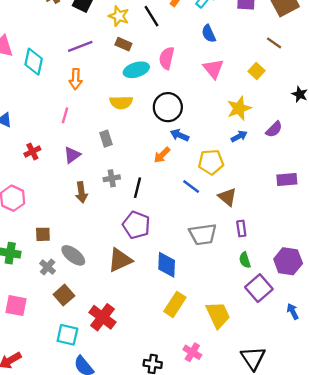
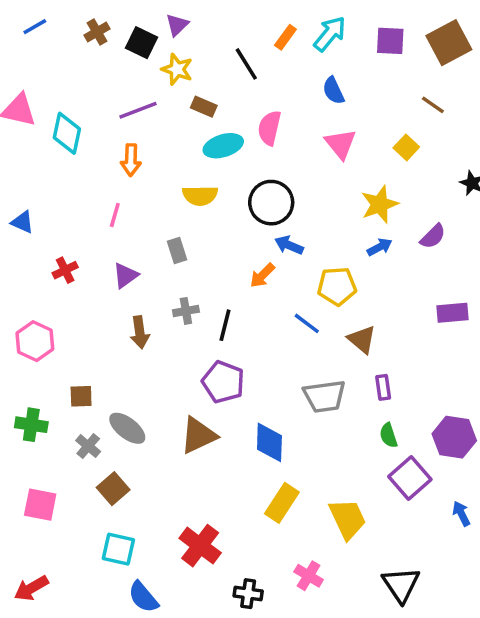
yellow star: (119, 16) -> (177, 69), moved
red cross: (102, 317) -> (200, 546), moved

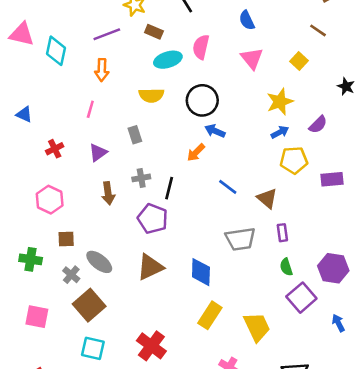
yellow pentagon: (337, 286) -> (294, 160), moved
pink hexagon: (35, 341) -> (50, 200), moved
purple pentagon: (223, 382) -> (153, 219), moved
brown square: (113, 489) -> (89, 305), size x1.4

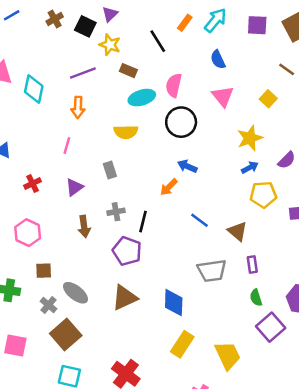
black circle: (202, 100) -> (181, 122), moved

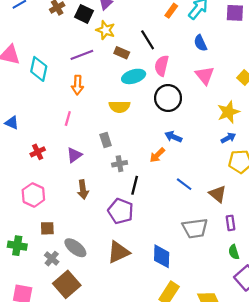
black line: (158, 41) -> (148, 40), moved
gray cross: (116, 212) -> (120, 164), moved

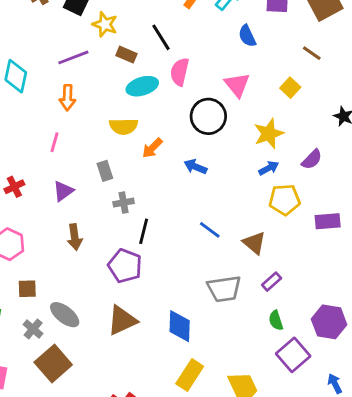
blue semicircle: (200, 43) -> (247, 36), moved
black circle: (168, 98) -> (208, 116), moved
orange arrow: (157, 155) -> (152, 148), moved
purple rectangle: (231, 223) -> (272, 282), turned 56

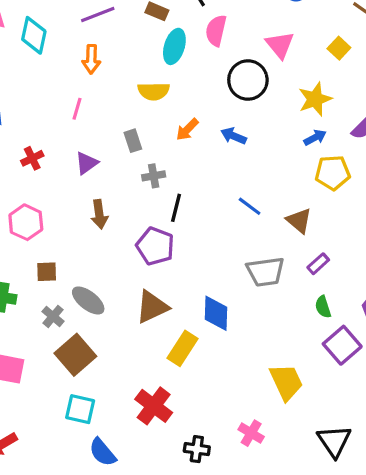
cyan ellipse: (142, 86) -> (174, 46), turned -56
orange arrow: (152, 148) -> (187, 130), moved
yellow rectangle: (190, 375) -> (182, 348), moved

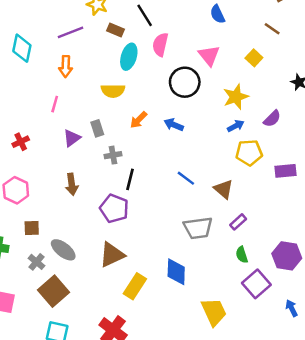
purple triangle: (87, 163) -> (72, 138), moved
blue diamond: (216, 313) -> (176, 272), moved

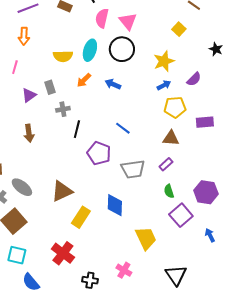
pink triangle: (209, 55) -> (128, 21), moved
cyan ellipse: (129, 57) -> (90, 50), moved
brown triangle: (224, 189) -> (171, 138), moved, turned -36
purple pentagon: (114, 209) -> (99, 153), moved

